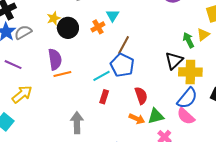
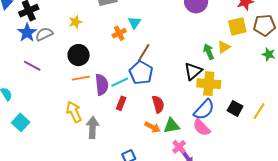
black circle: (68, 28) -> (79, 55), moved
purple semicircle: (55, 59) -> (102, 85), moved
yellow arrow: (22, 94) -> (74, 112), moved, turned -80

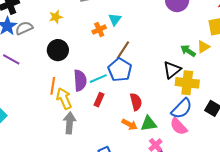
green arrow: (209, 52) -> (188, 51), turned -35
orange line: (81, 78) -> (53, 86), moved, turned -72
yellow arrow: (74, 112) -> (64, 99), moved

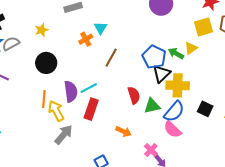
blue pentagon: (120, 70) -> (154, 57), moved
red rectangle: (99, 100) -> (91, 109), size x1.5
red semicircle: (136, 102) -> (134, 95), moved
gray arrow: (70, 123) -> (64, 135), turned 40
green triangle: (149, 124) -> (152, 106), moved

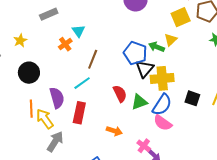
cyan line: (89, 88) -> (82, 83), moved

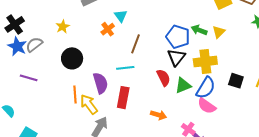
yellow triangle: (171, 40) -> (219, 32), moved
black triangle: (145, 69) -> (176, 57), moved
cyan line: (82, 83) -> (125, 68), turned 30

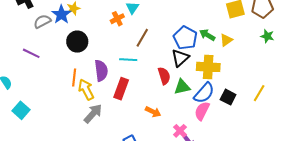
blue star: (17, 46) -> (61, 14), moved
black square: (236, 81) -> (228, 97), moved
pink semicircle: (207, 106) -> (202, 111), turned 72

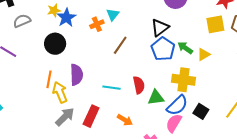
blue star: (61, 14) -> (66, 18), moved
black triangle: (180, 58) -> (160, 28), moved
cyan line: (128, 60) -> (112, 88), moved
red rectangle: (121, 89) -> (91, 116), moved

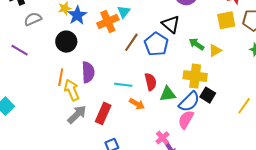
orange cross: (97, 24) -> (108, 22), size x1.5
black triangle: (160, 28) -> (171, 24), turned -42
blue pentagon: (163, 49) -> (156, 44), moved
black square: (201, 111) -> (208, 95), moved
orange arrow: (125, 120) -> (137, 104), moved

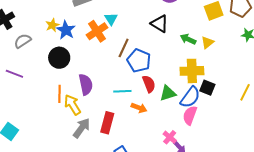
blue pentagon: (156, 44) -> (139, 61), moved

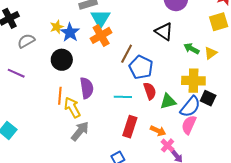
cyan triangle: (111, 19) -> (100, 18), moved, size x1.5
orange arrow: (139, 108) -> (158, 131), moved
red rectangle: (107, 123) -> (130, 127), moved

